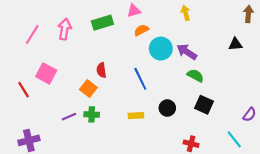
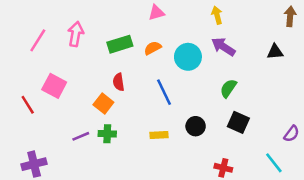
green rectangle: (102, 23) -> (120, 44), moved
orange semicircle: (141, 30) -> (153, 48), moved
purple arrow: (187, 52) -> (223, 47), moved
green semicircle: (195, 76) -> (228, 88), turned -84

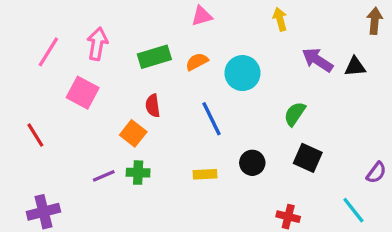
purple arrow: (223, 47) -> (318, 60), moved
pink square: (54, 86) -> (83, 93), moved

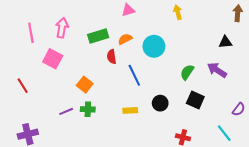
pink line: (48, 52) -> (31, 33), turned -42
purple arrow: (318, 60) -> (217, 70), moved
red semicircle: (153, 106) -> (112, 57), moved

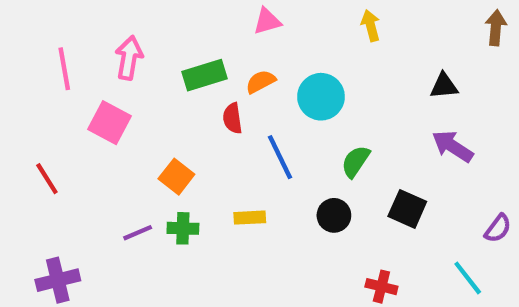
black triangle: (225, 42) -> (444, 86), moved
green semicircle: (187, 72) -> (356, 161), moved
yellow rectangle: (130, 110) -> (250, 218), moved

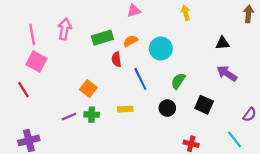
pink square: (110, 123) -> (36, 62), moved

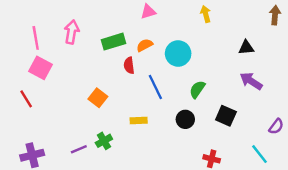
green cross: (92, 115) -> (104, 141), moved, turned -32
purple line: (69, 117) -> (79, 149), moved

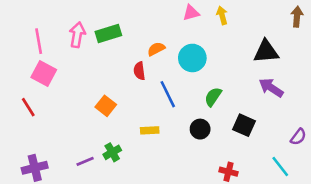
pink triangle: (148, 12) -> (191, 13), moved
green rectangle: (113, 42) -> (108, 33), moved
black triangle: (246, 48) -> (266, 52), size x1.5

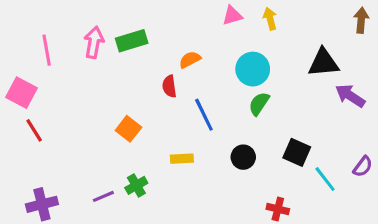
cyan circle: (192, 58) -> (253, 69), moved
pink square: (44, 73) -> (22, 93), moved
purple arrow: (271, 88) -> (350, 96), moved
green semicircle: (213, 97) -> (259, 104), moved
cyan line: (280, 167) -> (325, 179), moved

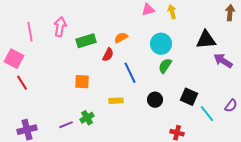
green rectangle: (132, 41) -> (86, 41), moved
red semicircle: (169, 86) -> (108, 55), turned -144
orange square: (128, 129) -> (82, 82), turned -35

